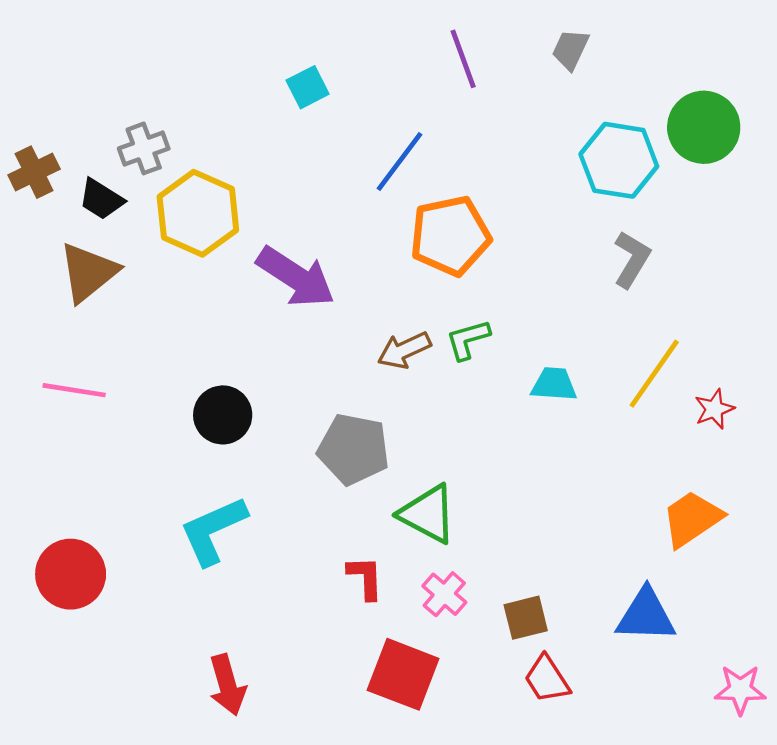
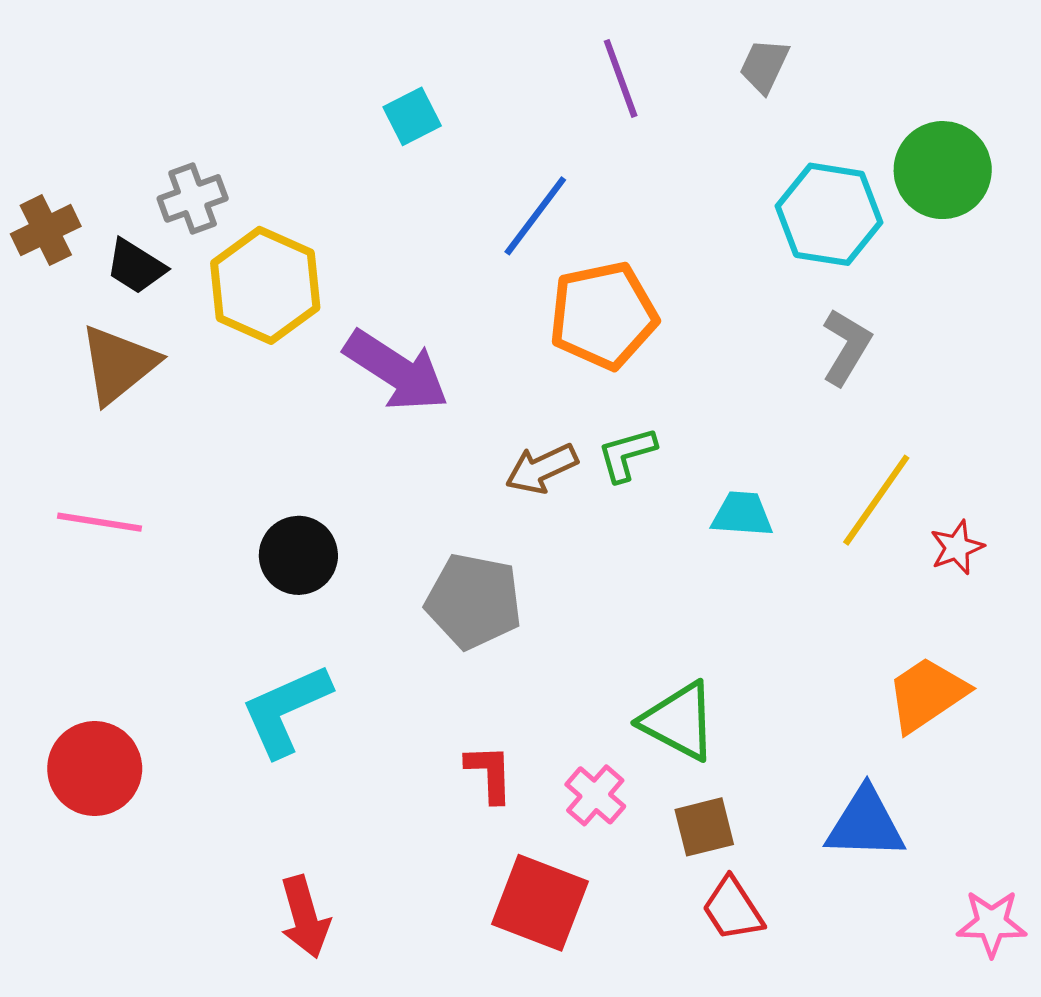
green triangle: (428, 514) -> (679, 721), moved

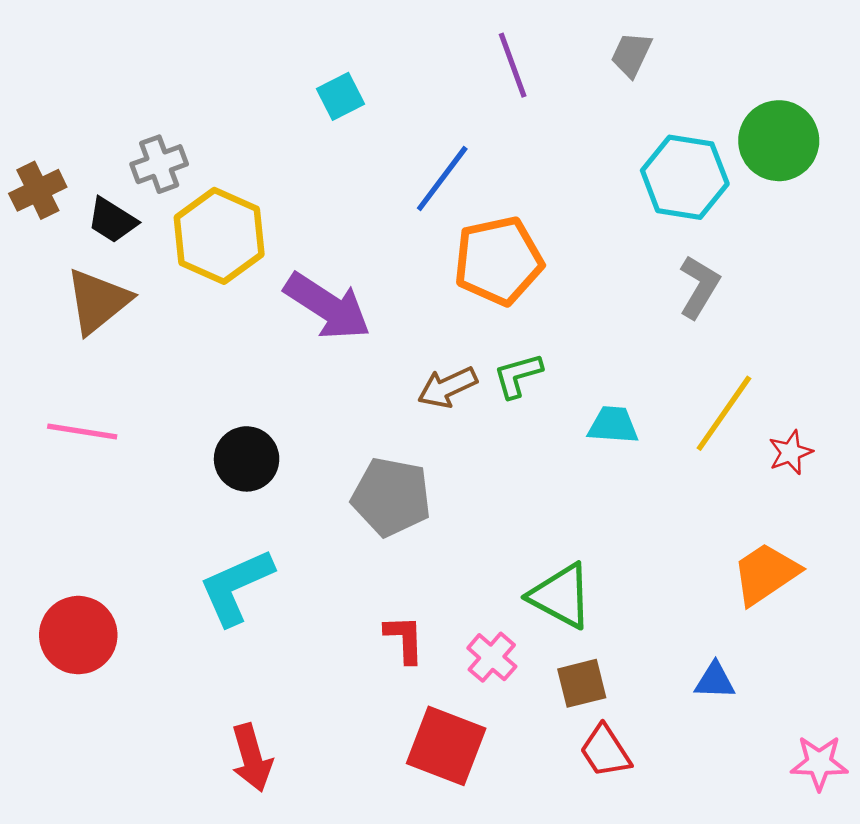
blue triangle: (865, 824) -> (715, 681), size x0.6

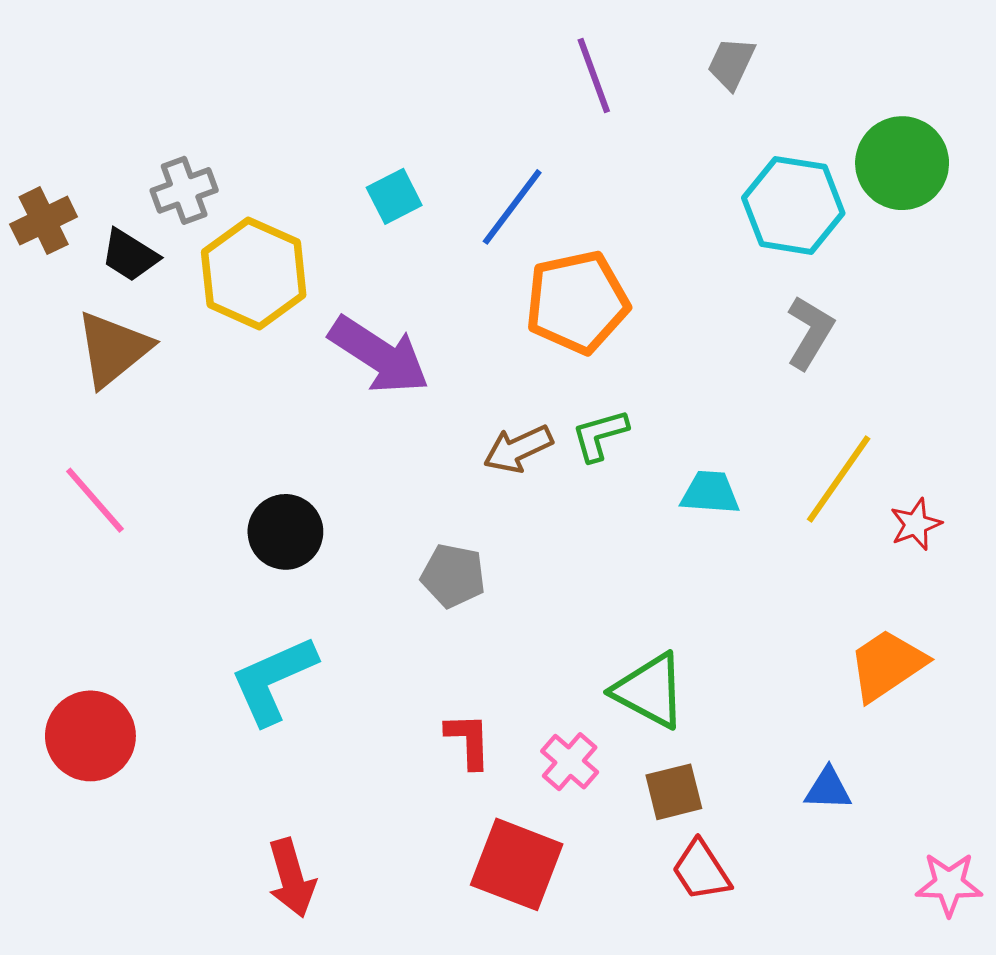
cyan square: (340, 96) -> (394, 196), moved
pink line: (82, 432) -> (95, 500), turned 40
gray pentagon: (391, 497) -> (453, 576), size x0.7

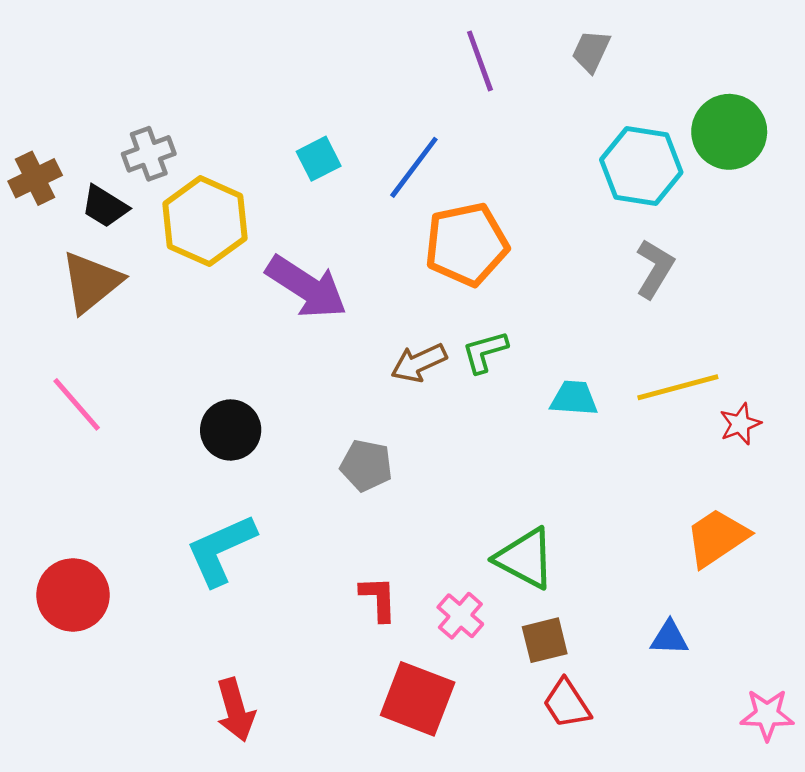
yellow line: (839, 479) -> (678, 387), turned 40

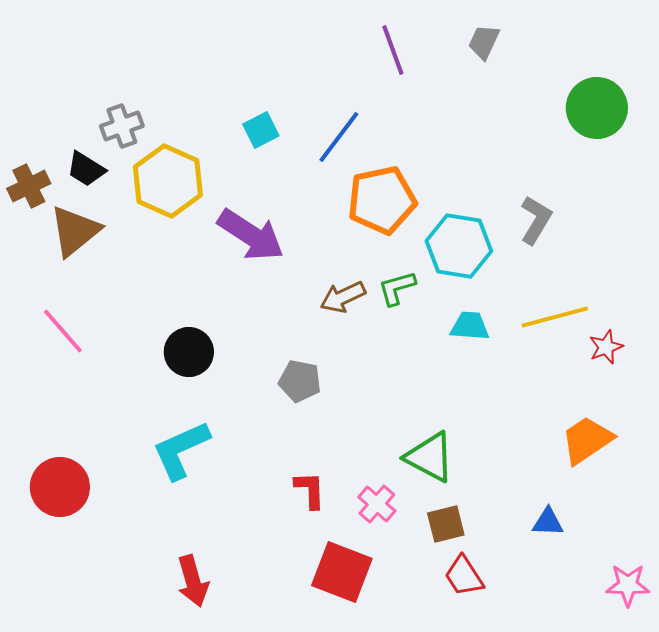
cyan hexagon: (641, 166) -> (459, 246), moved
brown cross: (35, 178) -> (29, 186), moved

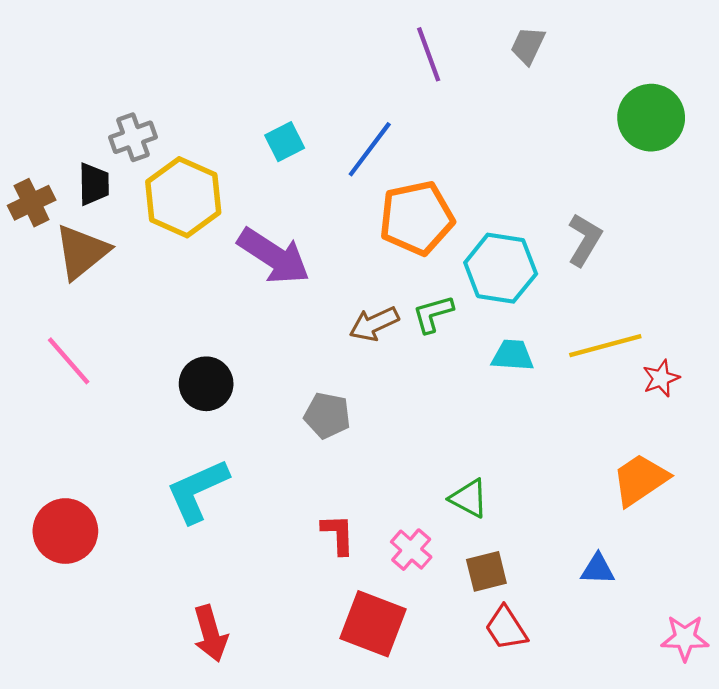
black trapezoid: (86, 169) -> (94, 184), turned -123
green triangle: (430, 457) -> (469, 498), size x0.7

